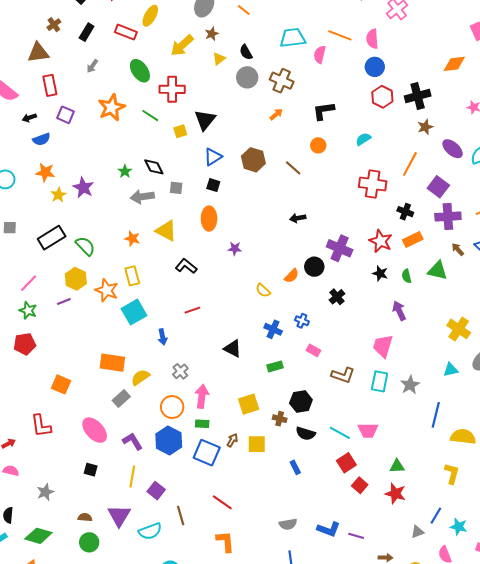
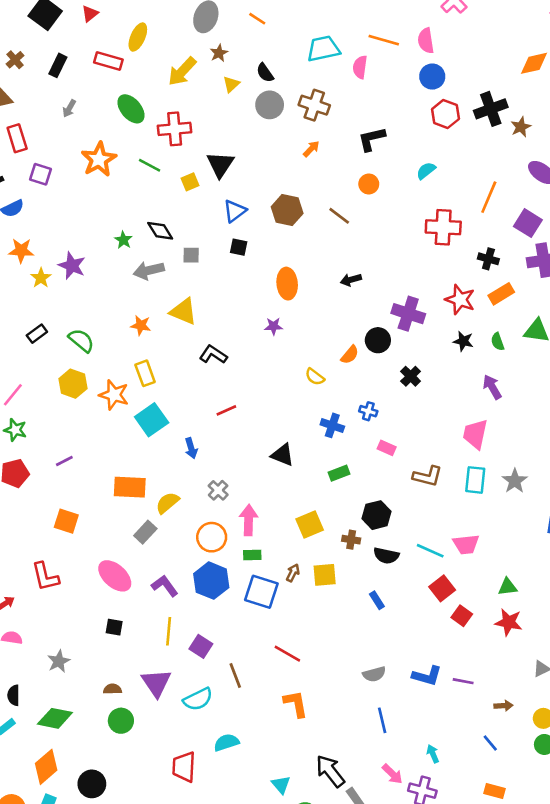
brown star: (425, 127) -> (521, 127), moved
orange ellipse: (209, 219) -> (287, 284), moved
black rectangle: (52, 238) -> (37, 334), size x0.6
purple line: (64, 302) -> (64, 461), moved

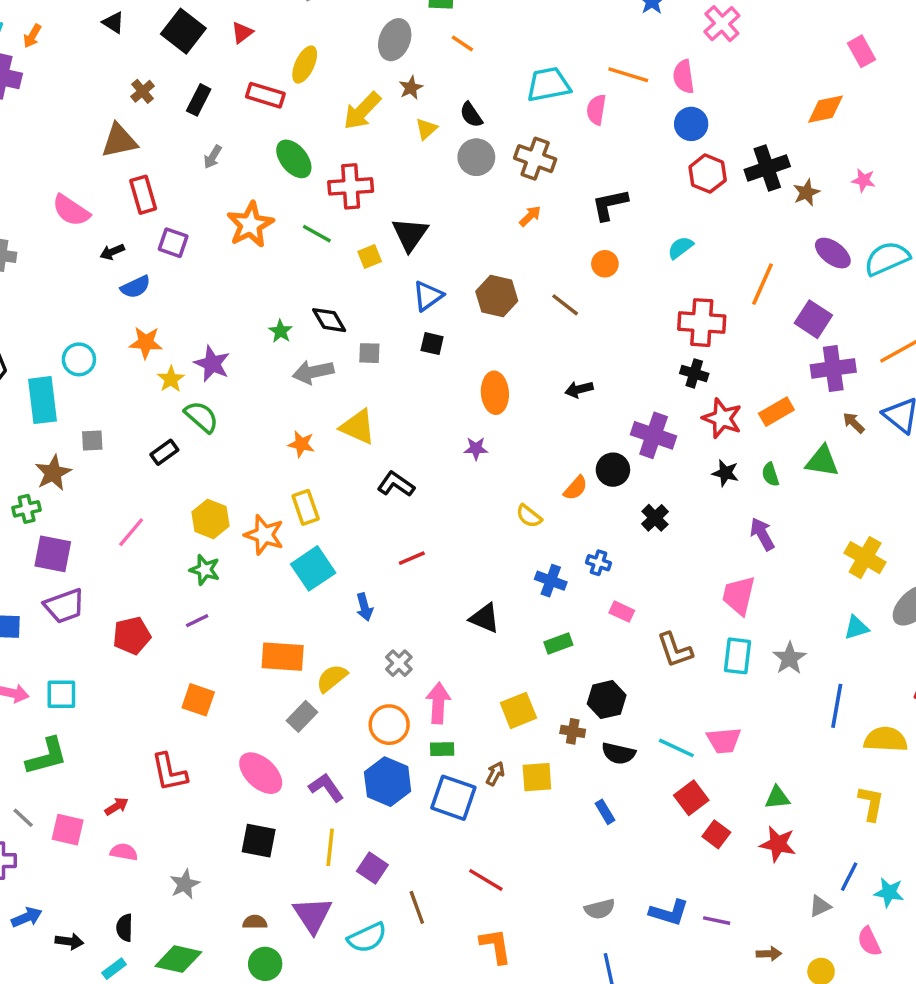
black cross: (488, 259) -> (694, 373), moved
green semicircle: (81, 340) -> (201, 417), moved
green star: (15, 430) -> (205, 570), moved
brown L-shape: (427, 476) -> (675, 650), turned 56
black square: (114, 627) -> (259, 841), size x1.5

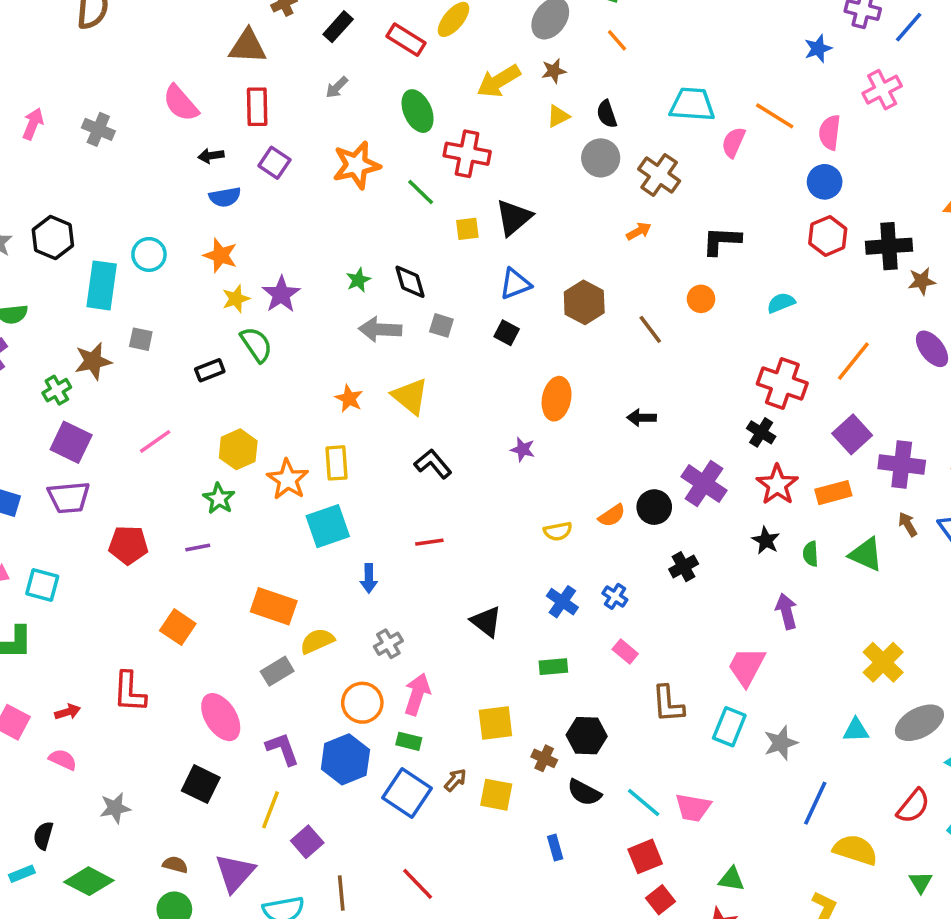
purple square: (813, 319) -> (852, 434), moved
green cross: (27, 509) -> (57, 390), turned -32
yellow semicircle: (529, 516) -> (558, 531), turned -64

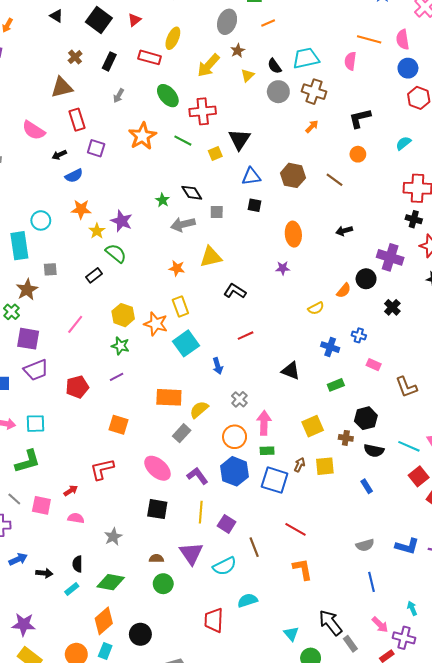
orange line: (617, 40) -> (268, 23), turned -56
cyan trapezoid: (692, 104) -> (306, 58), moved
blue triangle: (515, 284) -> (251, 176), turned 30
yellow triangle: (410, 396) -> (211, 257), turned -35
red L-shape: (129, 692) -> (102, 469), turned 90

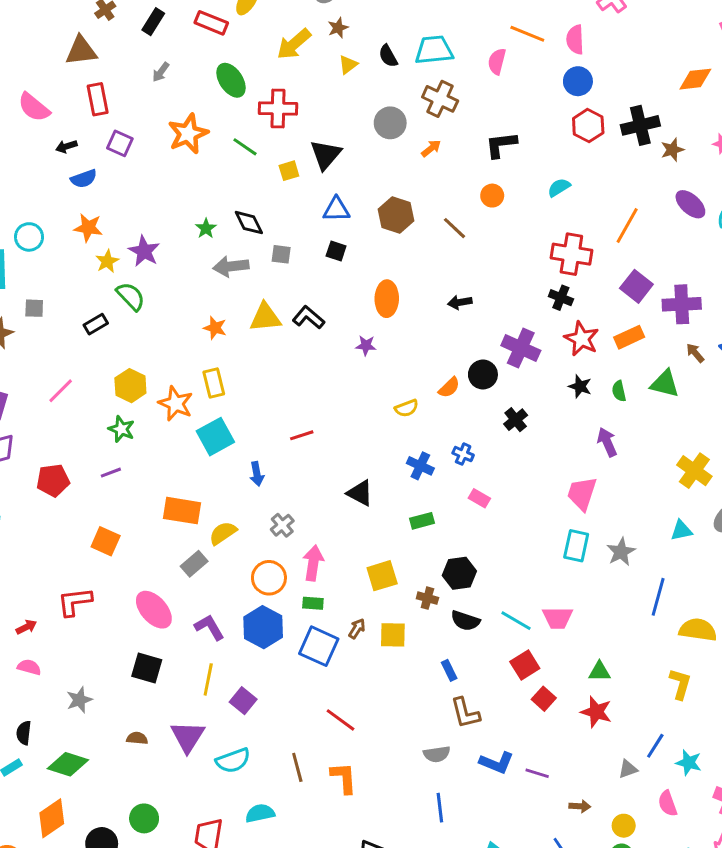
gray circle: (278, 92) -> (390, 123), moved
black L-shape: (235, 291) -> (308, 317), moved
brown L-shape: (406, 387) -> (465, 713), moved
brown line: (254, 547) -> (297, 767), moved
green circle: (163, 584) -> (144, 818), moved

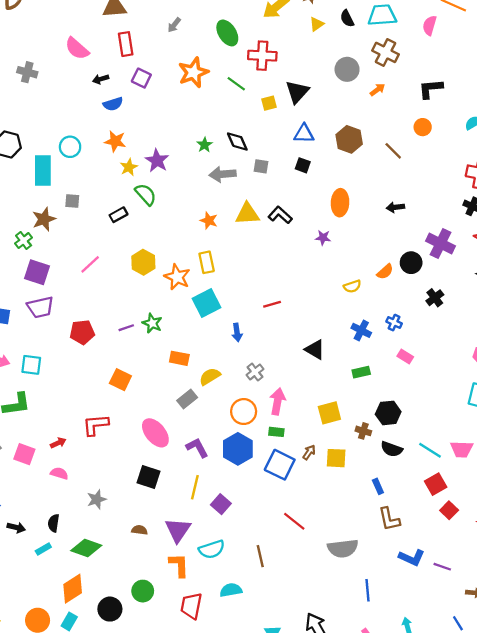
green star: (121, 429) -> (152, 323), moved
orange rectangle: (182, 511) -> (179, 358), size x0.7
gray semicircle: (437, 754) -> (343, 548), moved, size x1.5
orange L-shape: (344, 778) -> (179, 565), moved

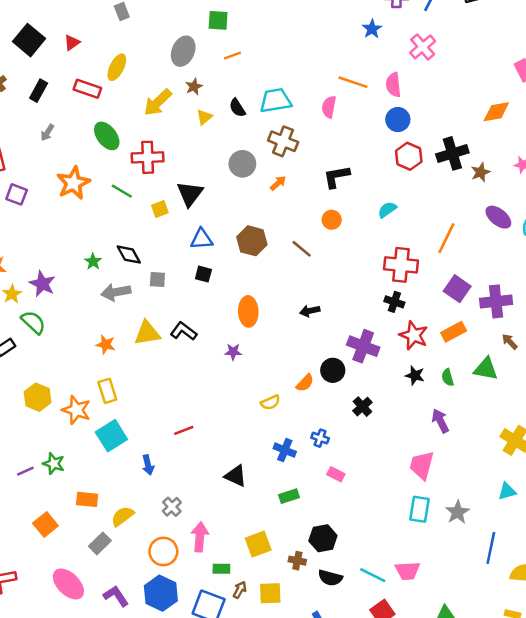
orange square: (120, 380) -> (45, 525), moved, turned 30
green rectangle: (276, 432) -> (221, 569), moved

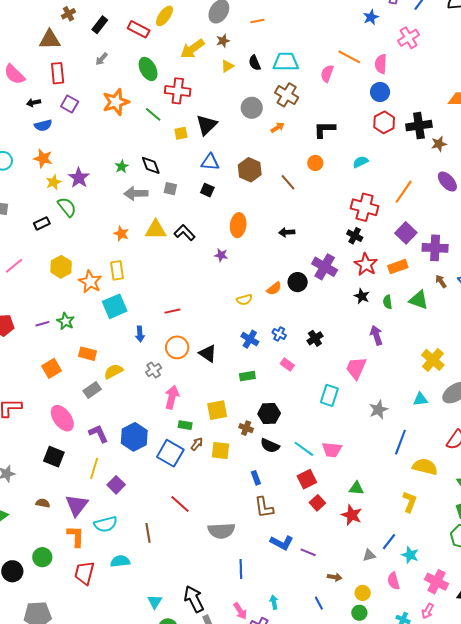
black cross: (362, 407) -> (315, 338), moved
cyan rectangle: (419, 509) -> (329, 395), moved
orange circle: (163, 551) -> (177, 347), moved

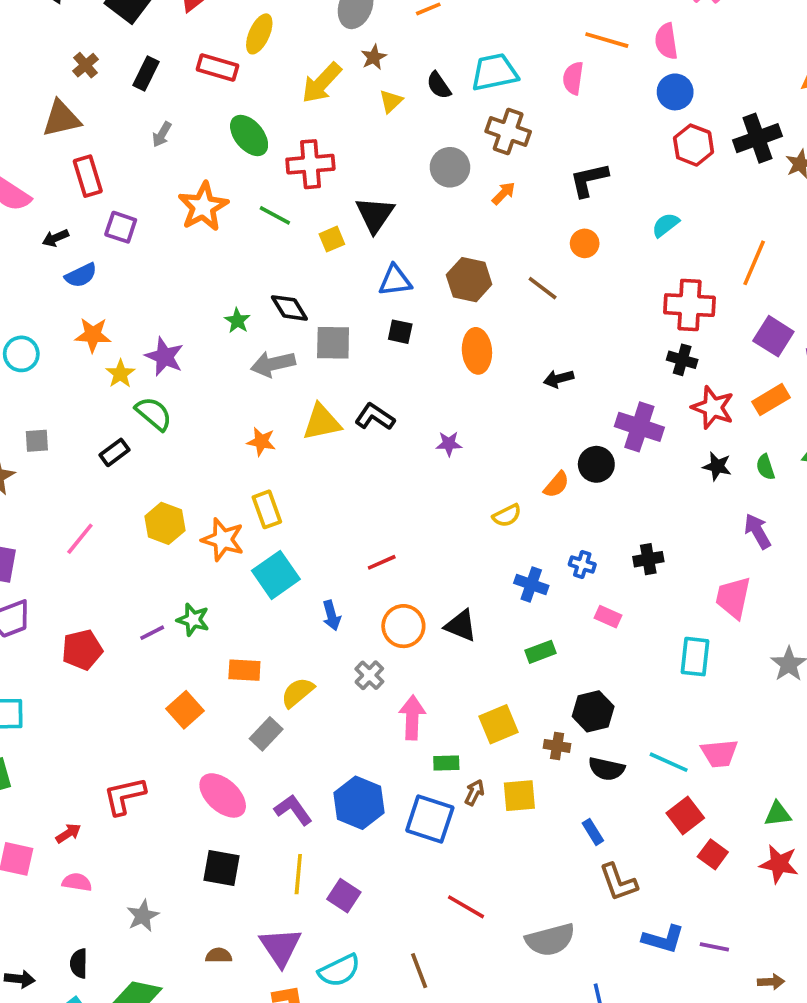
gray square: (170, 189) -> (333, 343), size x1.5
orange ellipse: (238, 225) -> (477, 351), moved
black cross: (315, 338) -> (648, 559), turned 35

